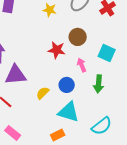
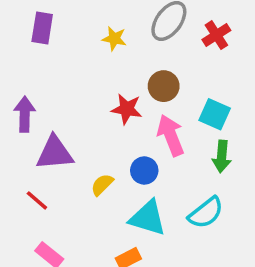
pink arrow: (82, 65) -> (171, 135), size x1.6
green arrow: (99, 84) -> (222, 156), moved
cyan semicircle: (102, 126) -> (206, 213), moved

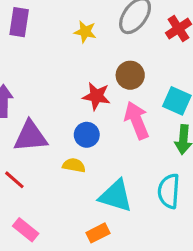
blue circle: (144, 171) -> (87, 135), moved
yellow semicircle: (102, 185) -> (74, 165), turned 55
cyan semicircle: (206, 213) -> (169, 191), turned 132

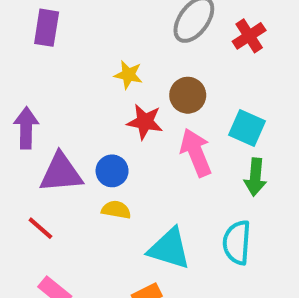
yellow star: (85, 32) -> (128, 75), moved
blue circle: (87, 135) -> (112, 171), moved

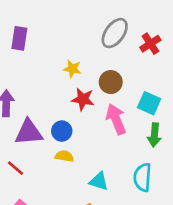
cyan triangle: (169, 249) -> (99, 181), size x0.7

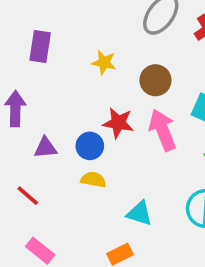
purple rectangle: (19, 38) -> (40, 47), moved
red star: (83, 99) -> (118, 123), moved
purple triangle: (29, 132) -> (45, 148), size x0.6

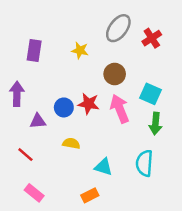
yellow star: (104, 63) -> (80, 50), moved
blue circle: (90, 146) -> (64, 107), moved

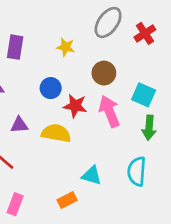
blue circle: (64, 107) -> (51, 88), moved
yellow semicircle: (71, 143) -> (56, 133), moved, size x1.5
pink rectangle: (34, 193) -> (15, 204), turned 72
orange rectangle: (90, 195) -> (67, 200), moved

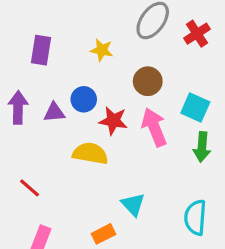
purple triangle: (19, 125) -> (54, 112), moved
cyan semicircle: (137, 171) -> (195, 218), moved
cyan triangle: (92, 175) -> (133, 204), turned 30

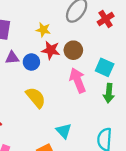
purple triangle: (54, 112) -> (12, 58), moved
red star: (113, 121) -> (51, 50), moved
yellow semicircle: (90, 153) -> (36, 98), turned 40

